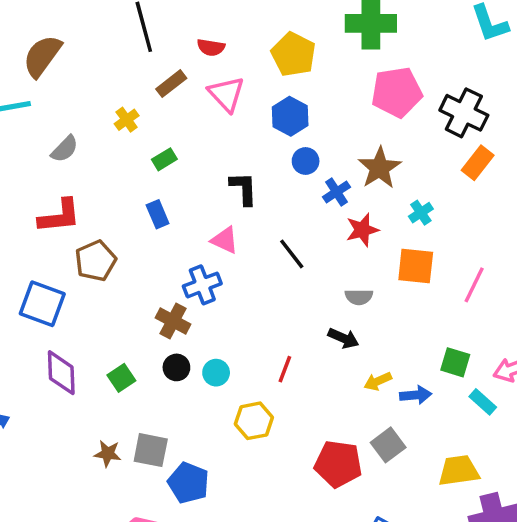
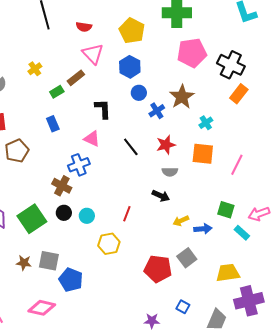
brown rectangle: (171, 84) -> (76, 78), moved
red star: (362, 230) -> (166, 145), moved
green square: (121, 378) -> (32, 219), size x1.8

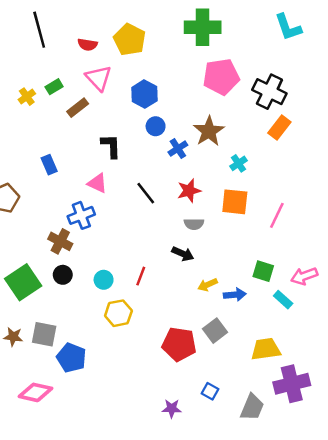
yellow pentagon: (132, 31) -> (130, 40), moved
green rectangle: (57, 92) -> (54, 87), moved
cyan circle: (87, 216) -> (104, 280), moved

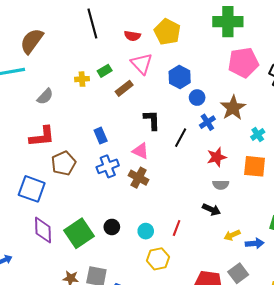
yellow cross: (27, 97) -> (82, 79), turned 32
blue circle: (156, 126) -> (197, 98), moved
black line: (146, 193) -> (181, 138), moved, turned 66
blue cross: (81, 215) -> (108, 166), moved
brown cross: (60, 241) -> (139, 178), moved

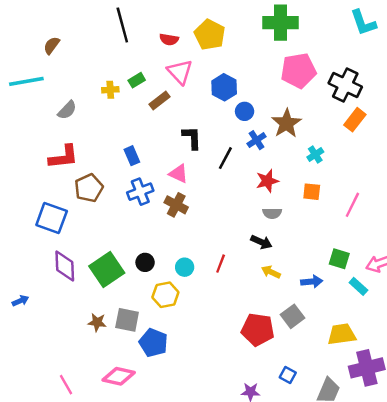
brown semicircle: (32, 41) -> (52, 45), size x0.6
orange square: (255, 166) -> (312, 192), size x0.7
yellow arrow: (232, 235) -> (271, 272), moved, turned 49
yellow hexagon: (158, 259) -> (165, 295), moved

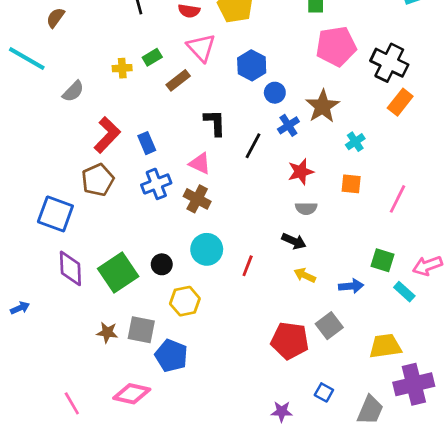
cyan line: (26, 81) -> (27, 59), turned 40
red L-shape: (64, 157) -> (107, 135), moved, turned -40
cyan circle: (185, 267) -> (207, 249), moved, size x1.5

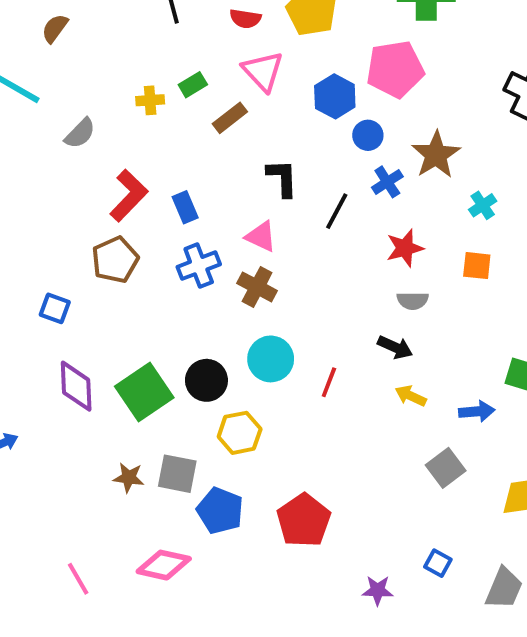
pink pentagon: (336, 46) -> (395, 69), moved
blue square: (55, 214) -> (55, 308), size x0.6
black circle: (162, 264) -> (206, 380), size x1.4
red pentagon: (290, 341) -> (304, 520), moved, turned 30

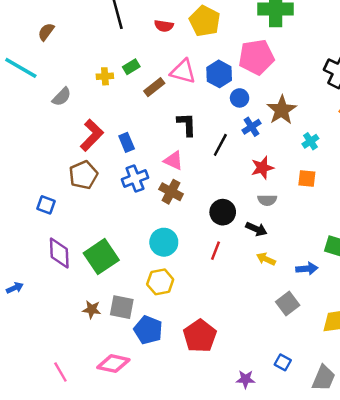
pink triangle: (263, 71) -> (183, 72), moved, turned -32
cyan circle: (271, 359) -> (164, 242), moved
black circle: (206, 380) -> (223, 212), moved

